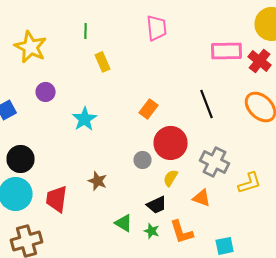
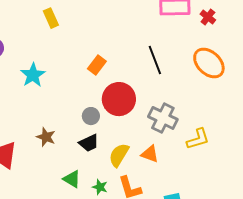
red cross: (260, 61) -> (208, 17), size x0.7
yellow semicircle: (171, 178) -> (119, 155), moved, size x1.4
black trapezoid: (157, 205) -> (89, 143), moved

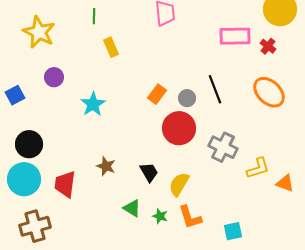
gray circle: (91, 116) -> (187, 98), moved
black trapezoid: (89, 143) -> (149, 172), turned -95
orange triangle: (150, 154) -> (285, 183), moved

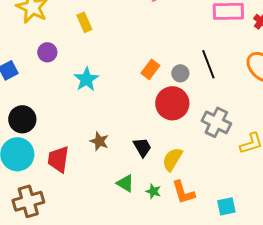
yellow rectangle: (111, 47) -> (84, 22), moved

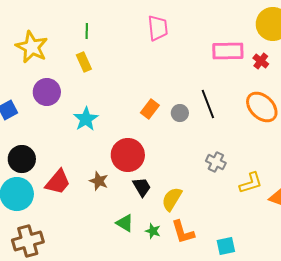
purple circle: (47, 52) -> (47, 92), size x1.4
red circle: (172, 103) -> (128, 155), moved
gray cross: (216, 122) -> (216, 162), size x0.7
red trapezoid: (58, 159) -> (58, 182), moved, turned -148

